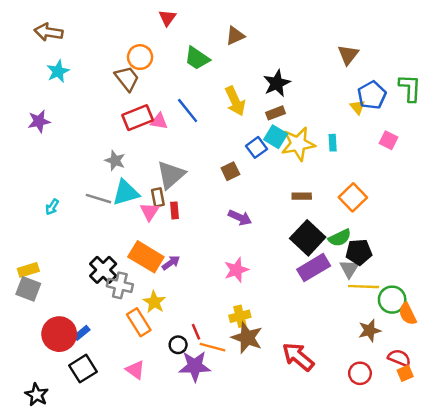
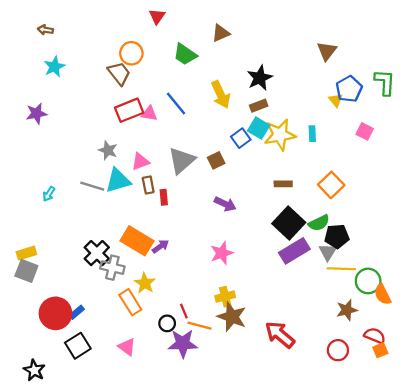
brown arrow: (48, 32) -> (45, 30), size x0.6
gray triangle: (171, 175) -> (182, 160), moved
pink triangle: (150, 212) -> (140, 162), moved, turned 36

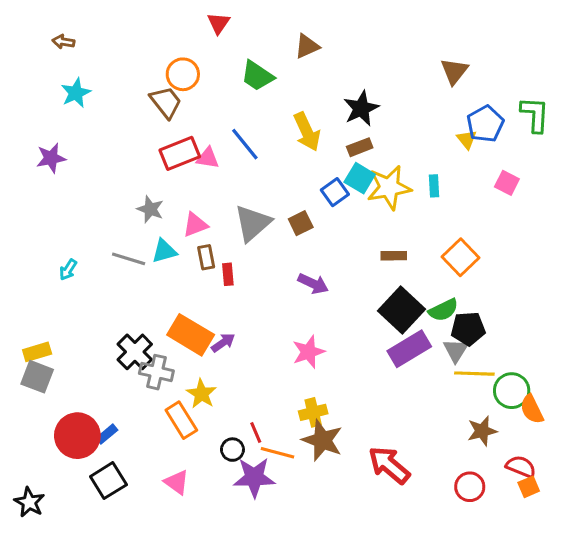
cyan triangle: (118, 181) -> (164, 251), size x0.7
black star: (34, 370) -> (29, 502), moved

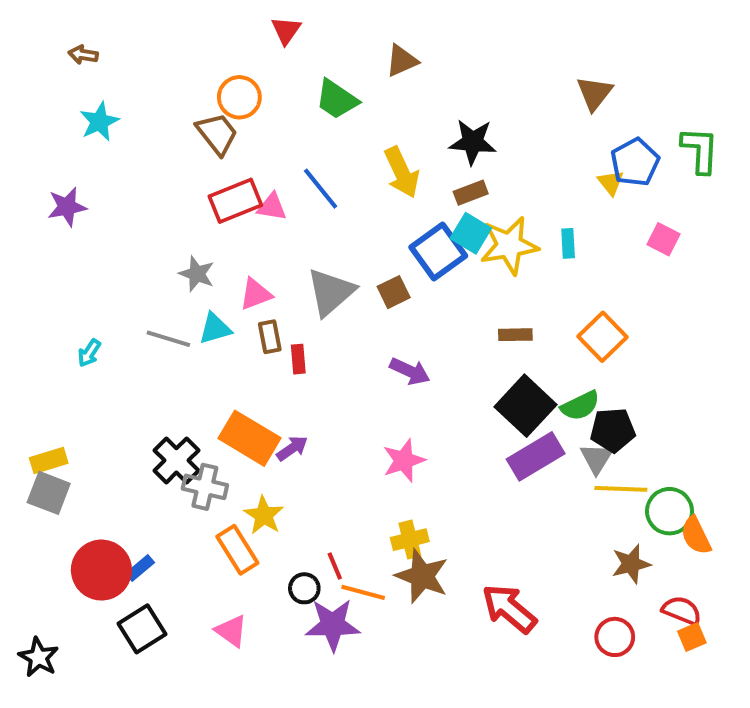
black star: (361, 108) -> (473, 142), turned 30
blue square: (335, 192) -> (438, 251), size x1.5

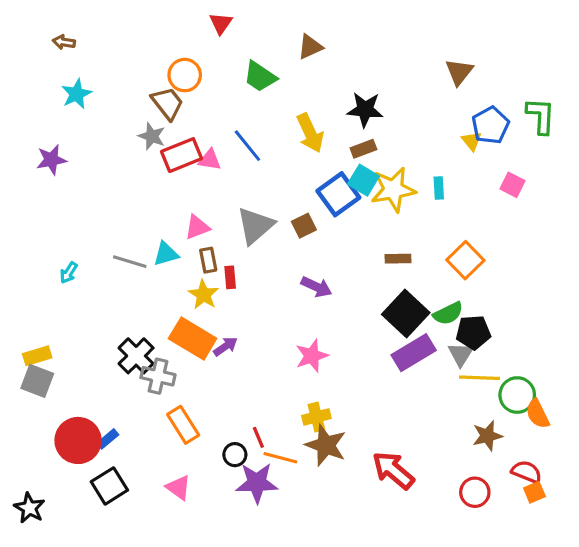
gray star: (197, 274) -> (152, 136), moved
yellow star: (264, 515) -> (203, 295), moved

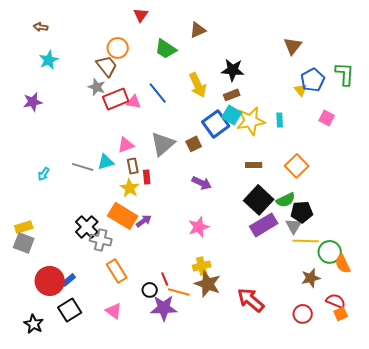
black star: (29, 508) -> (34, 324), moved

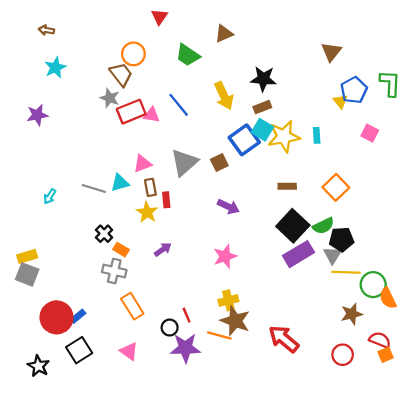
orange rectangle: (123, 216) -> (121, 250), moved, size x0.5
black cross: (87, 227) -> (104, 234), moved, size x0.7
orange line: (179, 292) -> (219, 335), moved

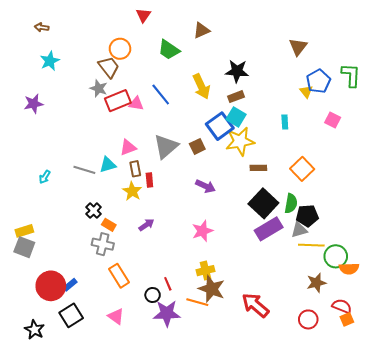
yellow star: (284, 136) -> (240, 141), moved
green semicircle: (323, 226) -> (291, 203), turned -54
gray triangle: (332, 255) -> (299, 230), turned 42
orange semicircle: (388, 298) -> (349, 269), turned -66

